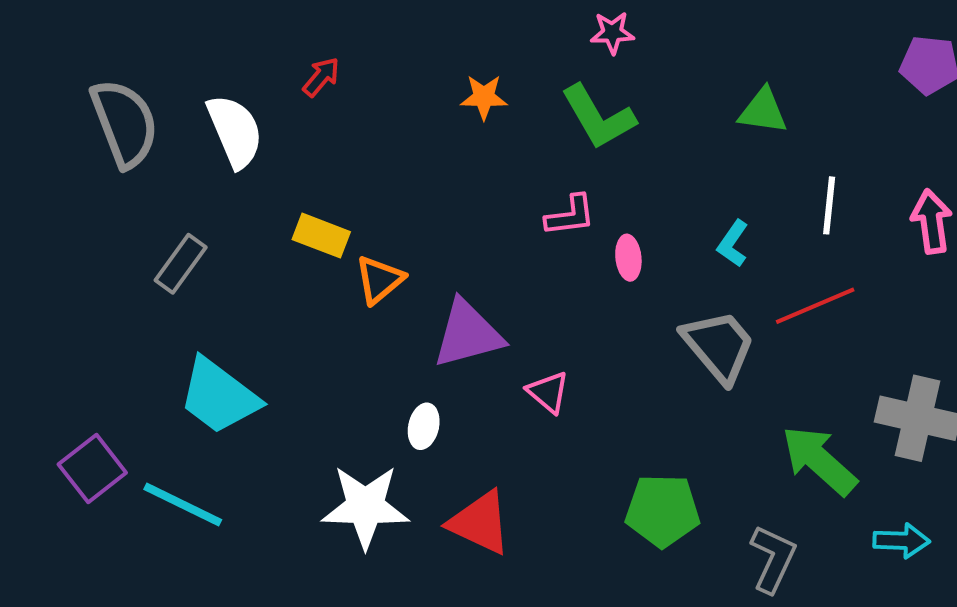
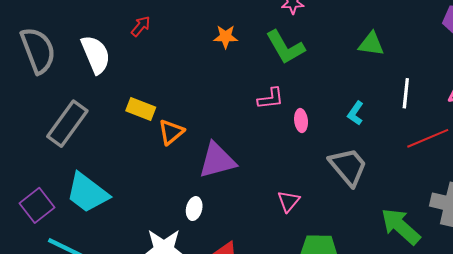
gray rectangle: (181, 264) -> (67, 124), size x1.5
red line: (815, 306) -> (428, 138), moved
pink triangle: (548, 392) -> (288, 201), moved, turned 30
purple square: (92, 468) -> (37, 205), moved

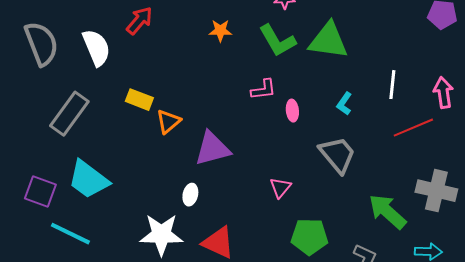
red arrow: (141, 26) -> (139, 21), size x1.4
green triangle: (371, 44) -> (328, 41), moved, size x1.6
purple square: (37, 205) -> (40, 192), turned -32

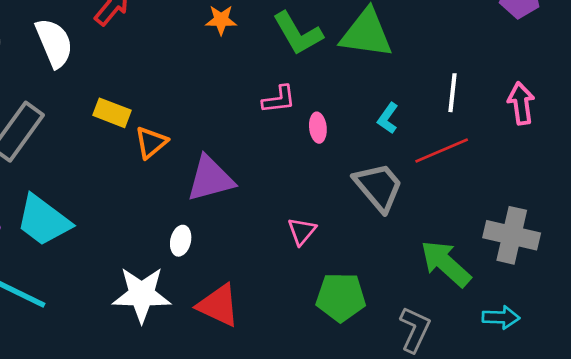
red line: (413, 128) -> (442, 151), moved

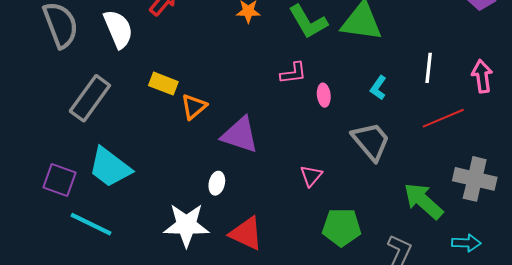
red line: (442, 151) -> (443, 118), moved
purple triangle: (210, 179) -> (240, 135), turned 33

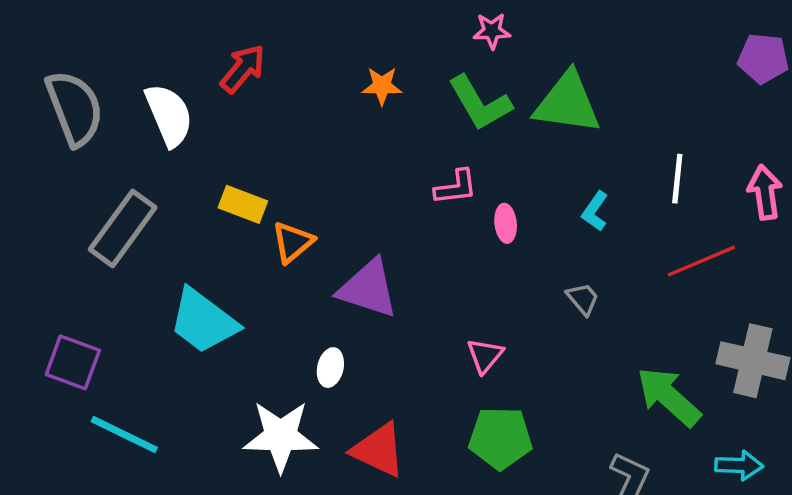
gray trapezoid: (371, 141) -> (583, 299), size x0.5
cyan trapezoid: (110, 167) -> (203, 321), moved
green pentagon: (342, 227) -> (500, 438), moved

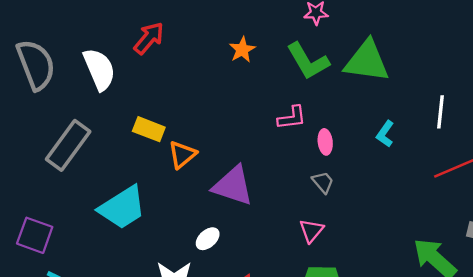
orange star: (382, 86) -> (242, 50), turned -30
gray trapezoid: (583, 299) -> (323, 182), moved
cyan trapezoid: (203, 321) -> (122, 208), turned -69
white ellipse: (330, 368) -> (208, 239), turned 35

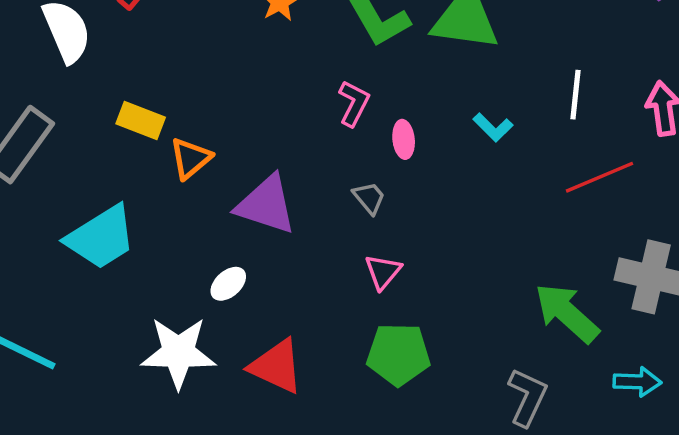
pink L-shape: (292, 118) -> (354, 103), turned -56
cyan L-shape: (385, 134) -> (493, 127), turned -80
gray trapezoid: (323, 182) -> (369, 198), moved

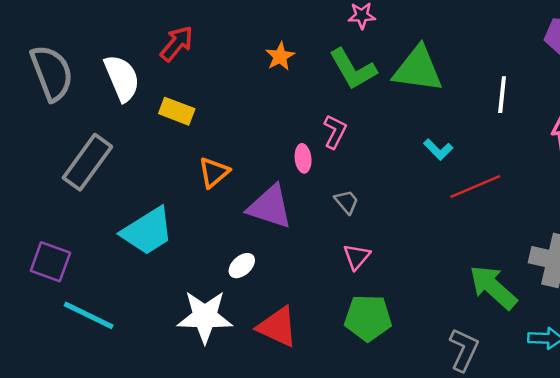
white line: (575, 95) -> (502, 95), moved
yellow rectangle: (141, 120) -> (177, 111), moved
pink ellipse: (404, 139) -> (303, 158), moved
red line: (600, 177) -> (475, 186), moved

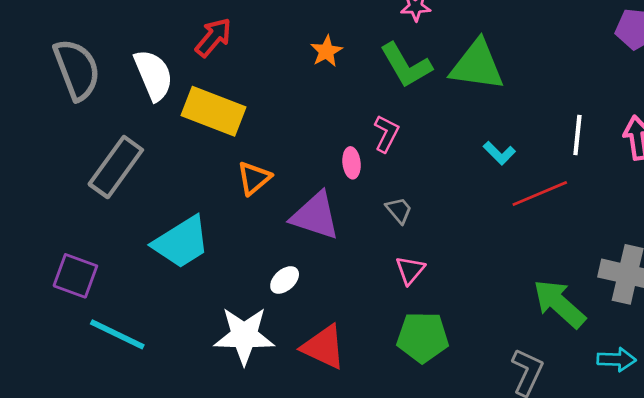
white line: (502, 95) -> (577, 135), moved
yellow rectangle: (177, 111) -> (213, 111), size x1.6

